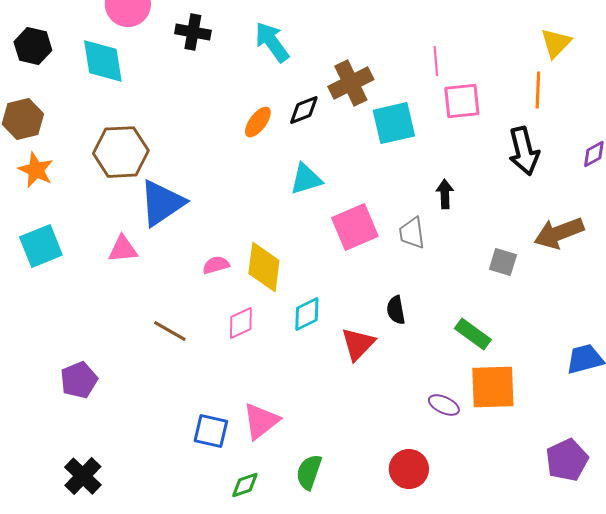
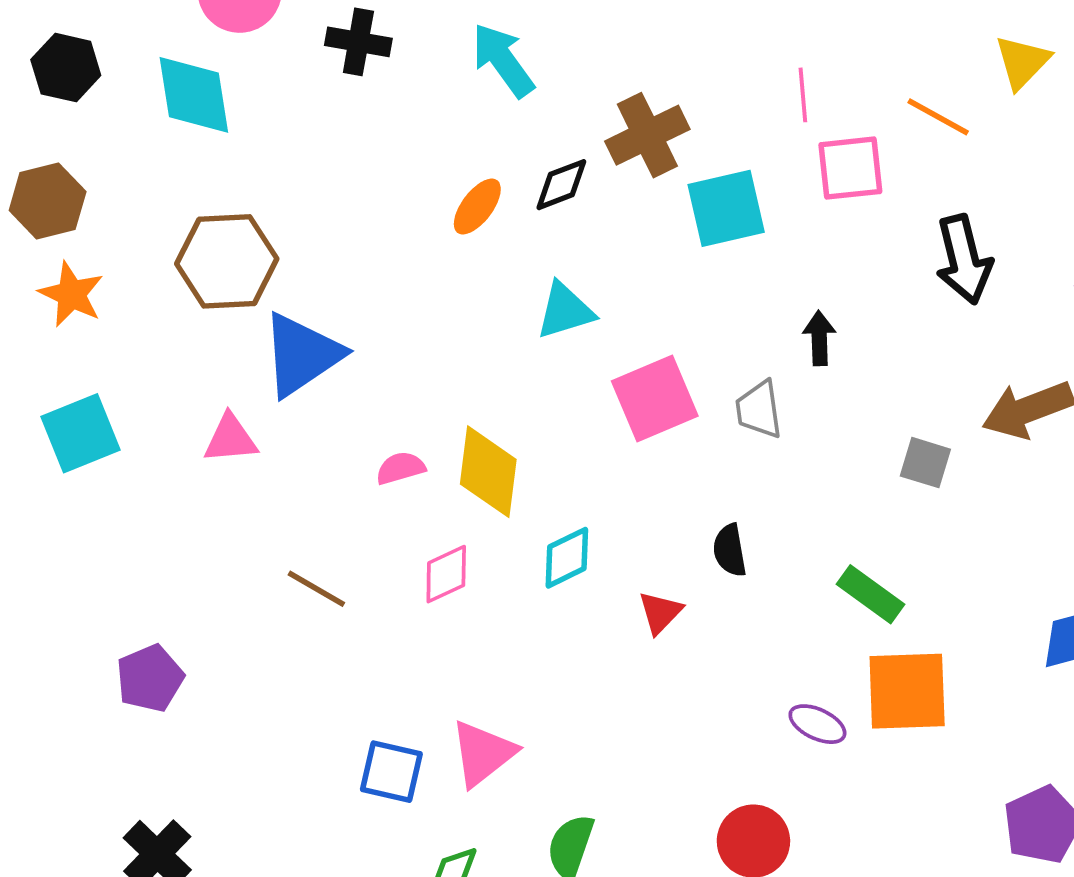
orange line: (538, 90) -> (938, 117), moved, turned -63
red triangle: (358, 344) -> (660, 612), size x0.7

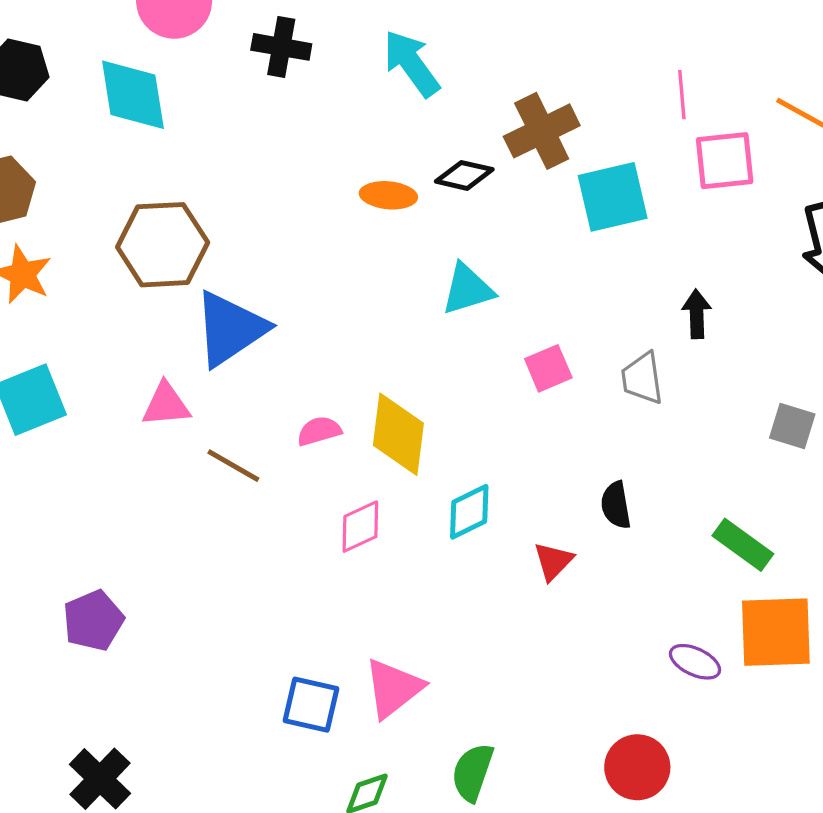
black diamond: (561, 185) -> (464, 175), turned 34
orange ellipse: (477, 206) -> (388, 195), turned 58
pink square: (655, 399) -> (548, 368), size x0.6
brown line: (316, 589) -> (233, 466), moved

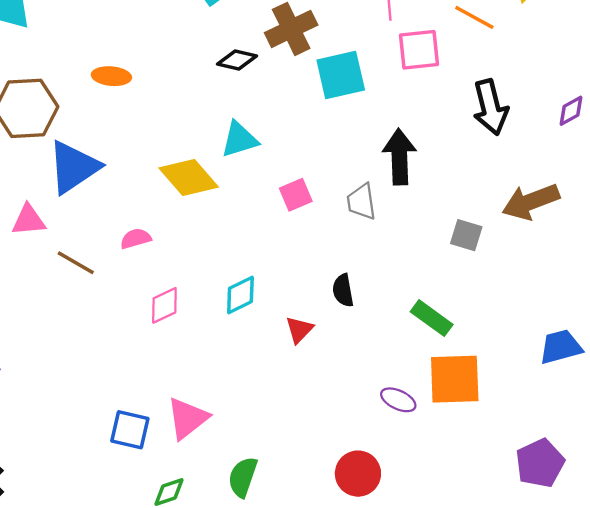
orange ellipse: (388, 195) -> (111, 76), moved
black arrow: (697, 314) -> (399, 157), size x1.6
yellow diamond: (398, 434) -> (189, 178), moved, turned -48

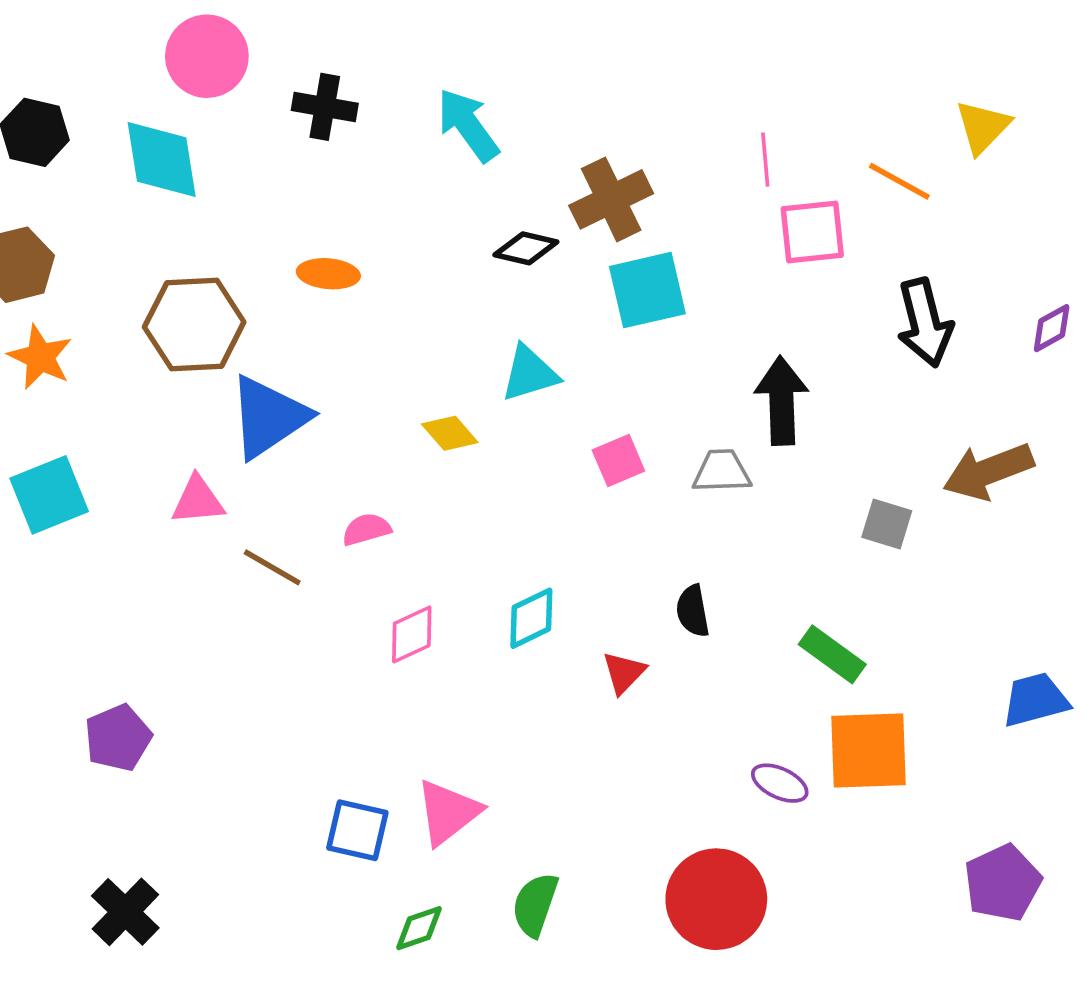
cyan square: (341, 75) -> (647, 290), moved
yellow diamond: (189, 178) -> (450, 433), size x0.6
gray trapezoid: (361, 202) -> (722, 471), turned 96
red circle: (358, 474) -> (716, 899), size x1.4

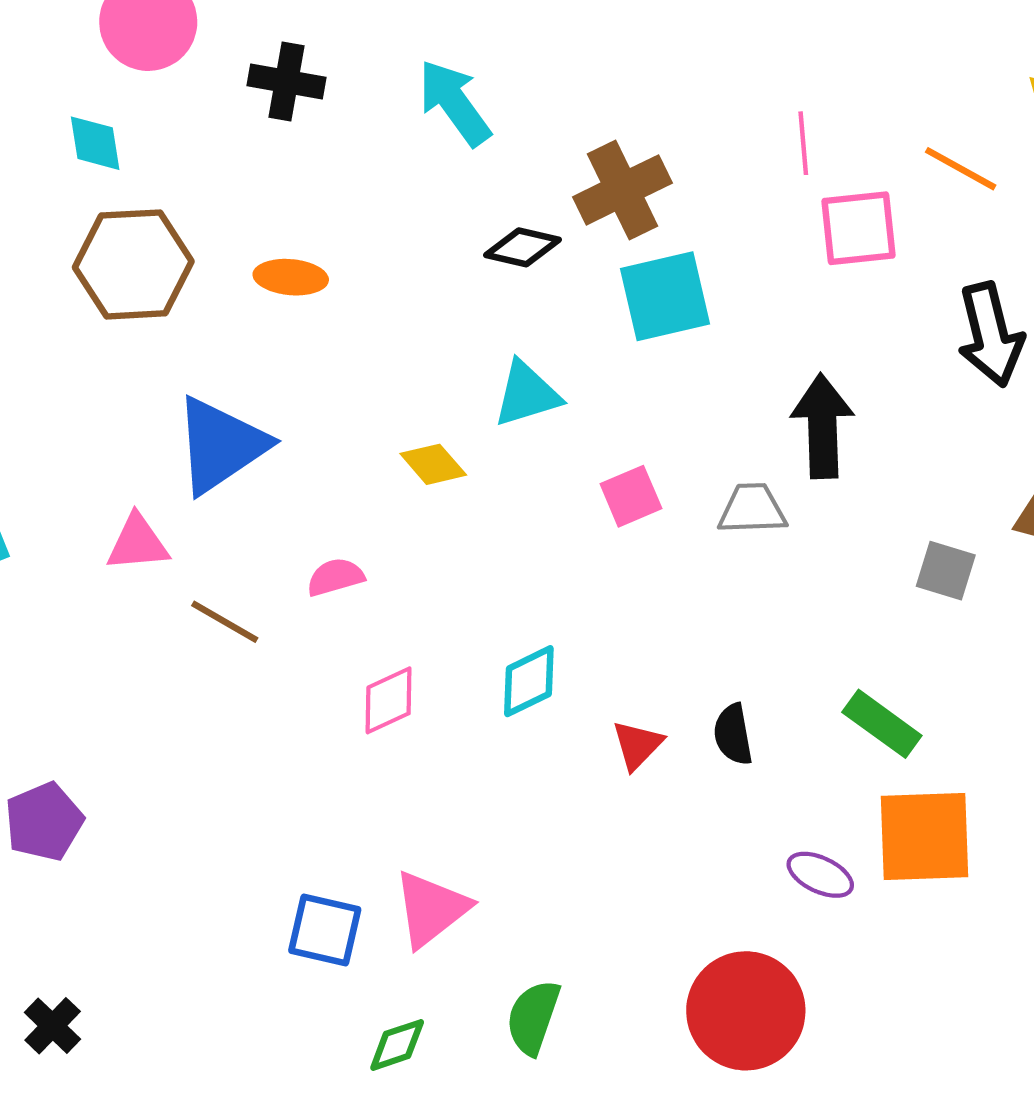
cyan diamond: (162, 160) -> (95, 143), size x0.6
brown hexagon: (194, 324) -> (133, 264), moved
black semicircle: (693, 611) -> (733, 734), moved
black cross: (125, 912) -> (53, 1026), size x0.7

